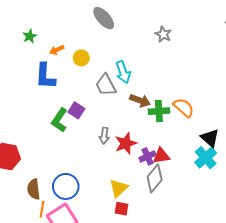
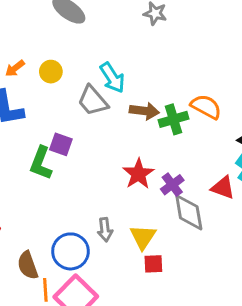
gray arrow: (104, 136) -> (105, 230), moved
red triangle: (161, 156) -> (223, 188), moved, turned 42
gray diamond: (155, 178) -> (189, 212), turned -36

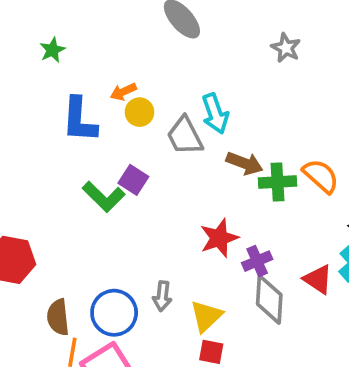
orange arrow: (15, 68) -> (123, 92), moved
yellow circle: (51, 72) -> (139, 112), moved
green L-shape: (41, 163) -> (104, 197), turned -80

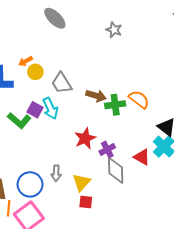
cyan arrow: (215, 114) -> (50, 108), moved

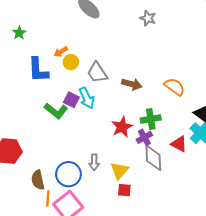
green cross: (115, 105) -> (151, 119), moved

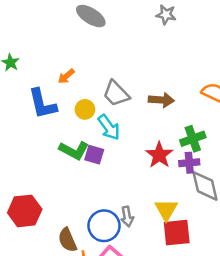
yellow circle: (71, 62) -> (85, 109), moved
purple square: (71, 100) -> (94, 155), moved
purple cross: (144, 137) -> (189, 163), turned 35
gray arrow: (94, 162) -> (127, 217), moved
red square: (124, 190) -> (177, 233), size x1.6

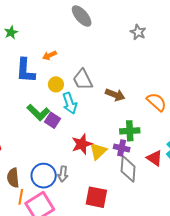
red star: (159, 155) -> (82, 144), moved
yellow triangle: (166, 210) -> (98, 151), moved

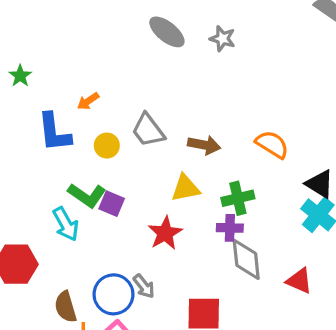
gray ellipse: (82, 16) -> (167, 32), moved
cyan arrow: (70, 103) -> (66, 224), moved
yellow triangle: (98, 151) -> (185, 188), moved, turned 42
red triangle: (155, 158) -> (299, 281), moved
gray arrow: (63, 174) -> (144, 286), turned -35

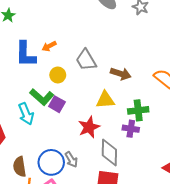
orange arrow: (88, 101) -> (49, 46), moved
yellow circle: (107, 146) -> (58, 75), moved
gray diamond: (246, 259) -> (109, 152), moved

